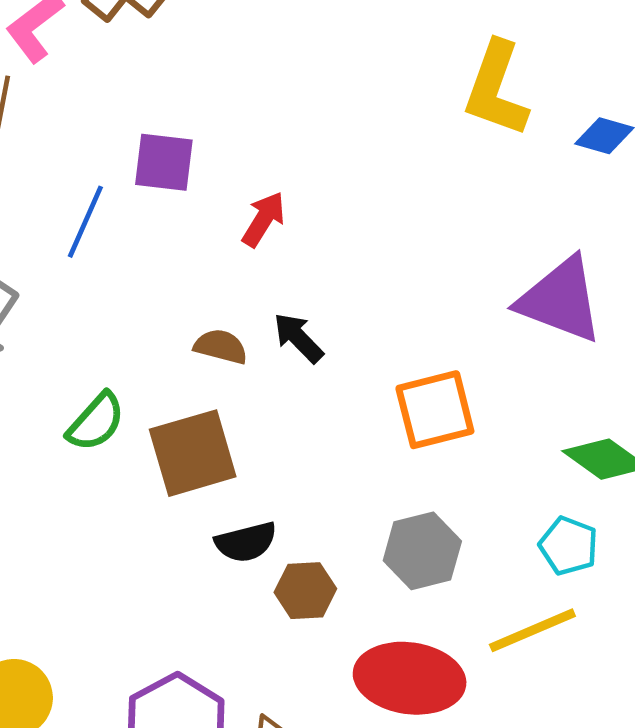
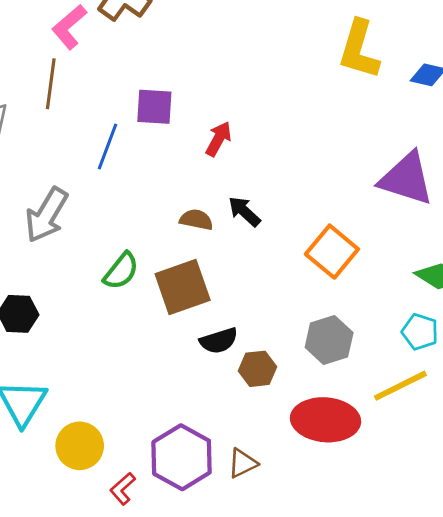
orange square: (435, 410) -> (332, 252), turned -33

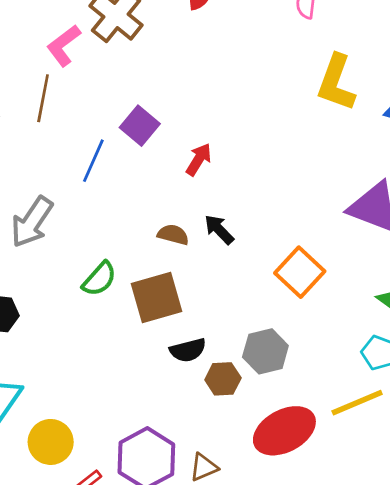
purple square: (154, 107) -> (140, 126), turned 33
gray hexagon: (329, 340) -> (265, 351), moved
red ellipse: (326, 420) -> (284, 431), turned -36

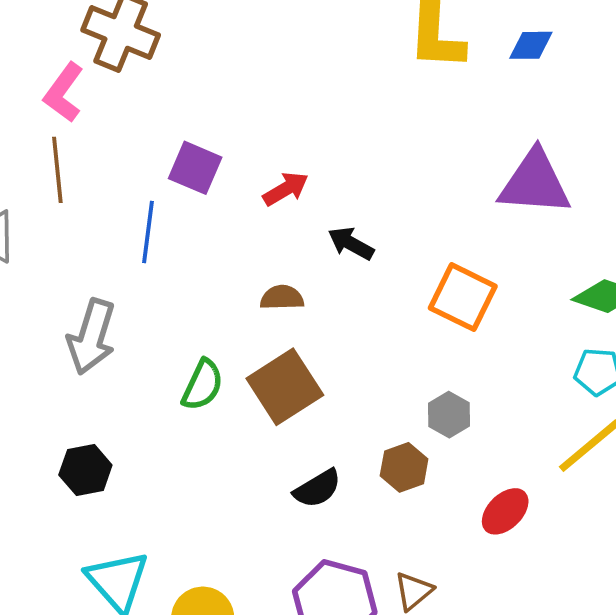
red arrow: (199, 159) -> (286, 189), turned 44
black arrow: (219, 229) -> (351, 243), moved
black semicircle: (188, 350) -> (317, 489), moved
gray hexagon: (265, 351) -> (449, 415), size x0.7
red ellipse: (284, 431) -> (505, 511), size x0.6

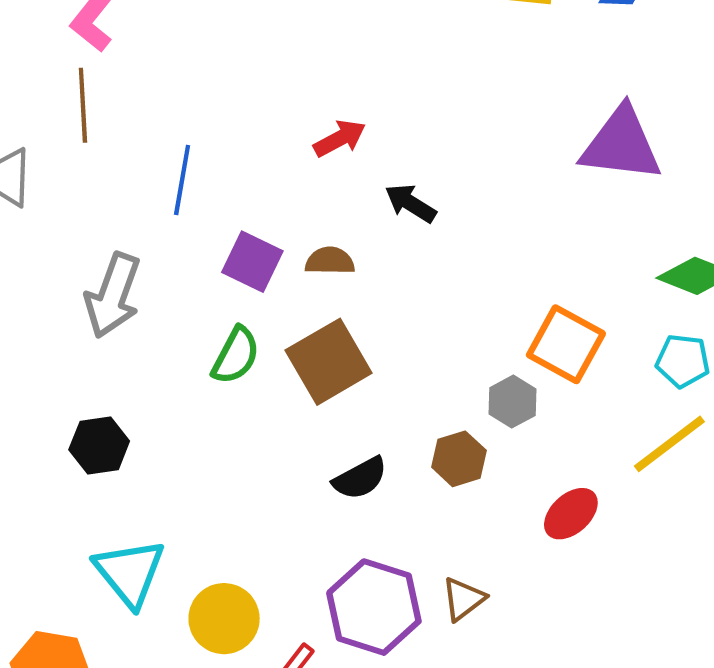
purple square: (195, 168) -> (252, 262), moved
orange square: (463, 297) -> (566, 344), moved

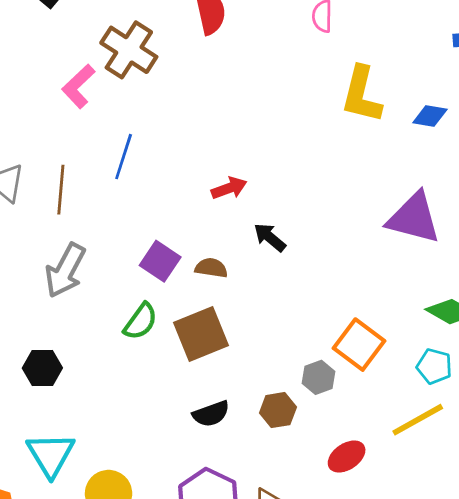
brown line: (83, 105) -> (61, 190), moved
blue line: (182, 180) -> (124, 157), moved

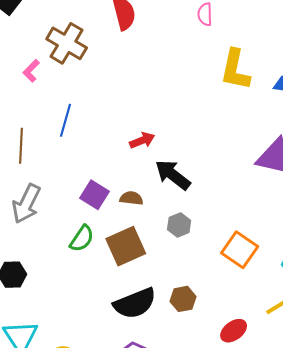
pink L-shape: (78, 86) -> (31, 71), size x0.7
black arrow: (270, 237) -> (173, 175), size x1.5
gray hexagon: (318, 377) -> (179, 225), moved
black semicircle: (211, 414) -> (135, 303), size x1.6

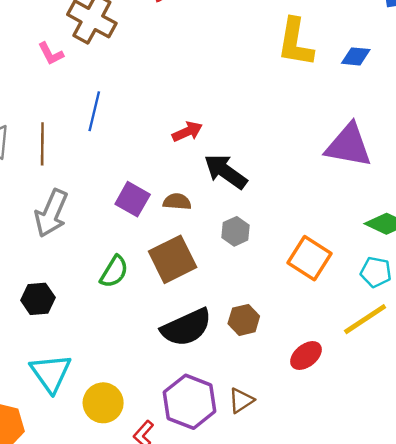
pink L-shape: (31, 71) -> (51, 54), turned -70
green semicircle: (82, 239) -> (114, 272), moved

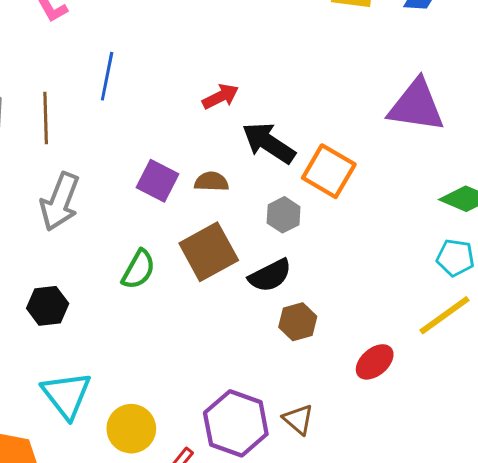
orange square: (309, 258) -> (329, 171), moved
black semicircle: (186, 327) -> (270, 275), moved, size x0.7
brown triangle: (241, 400) -> (298, 419), turned -44

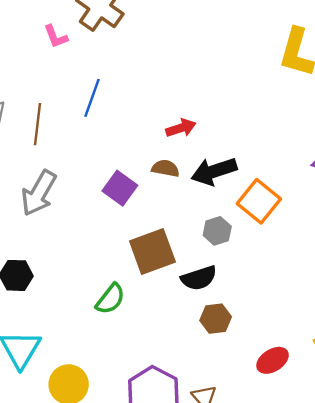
black arrow: (269, 143) -> (214, 171), turned -60
brown semicircle: (211, 182) -> (166, 168), moved
green semicircle: (138, 269) -> (110, 299), moved

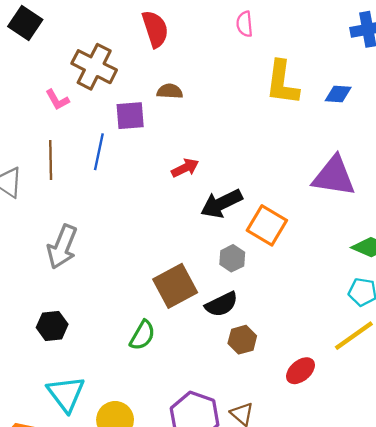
brown line: (38, 124) -> (51, 160), moved
brown semicircle: (166, 168) -> (170, 91), moved
purple square: (120, 188) -> (130, 116), moved, turned -32

